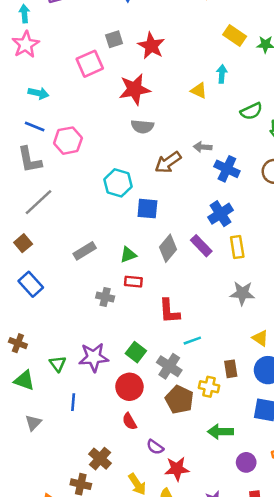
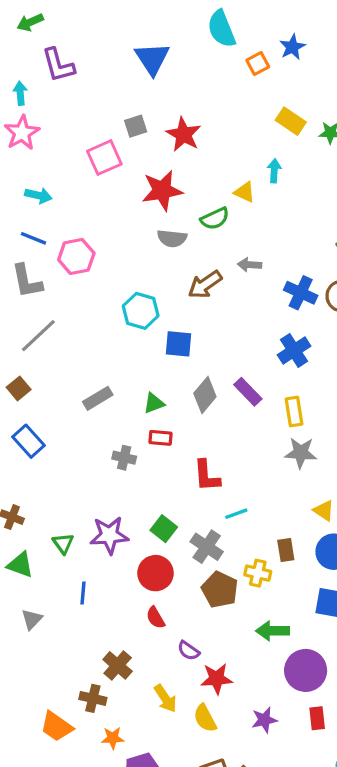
green semicircle: (251, 111) -> (215, 219), moved
blue cross: (227, 169) -> (301, 293), moved
blue cross: (221, 214) -> (294, 350), moved
yellow rectangle: (237, 247) -> (294, 411), moved
purple circle: (246, 462) -> (306, 670), size x1.6

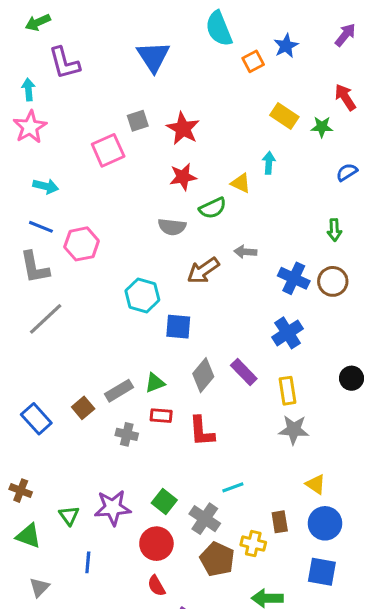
red star: (162, 190) -> (183, 177), moved, size x0.7
brown square: (19, 388) -> (83, 408), moved
gray rectangle: (98, 398) -> (119, 391), moved
red L-shape: (207, 476) -> (202, 431), moved

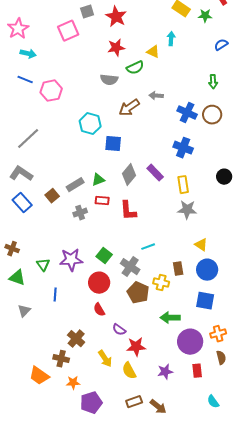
pink star: (30, 127) -> (18, 29), moved
gray L-shape: (35, 267) -> (21, 174), moved, turned 135
blue cross: (288, 333) -> (183, 148), turned -36
gray cross: (127, 434) -> (80, 213), turned -32

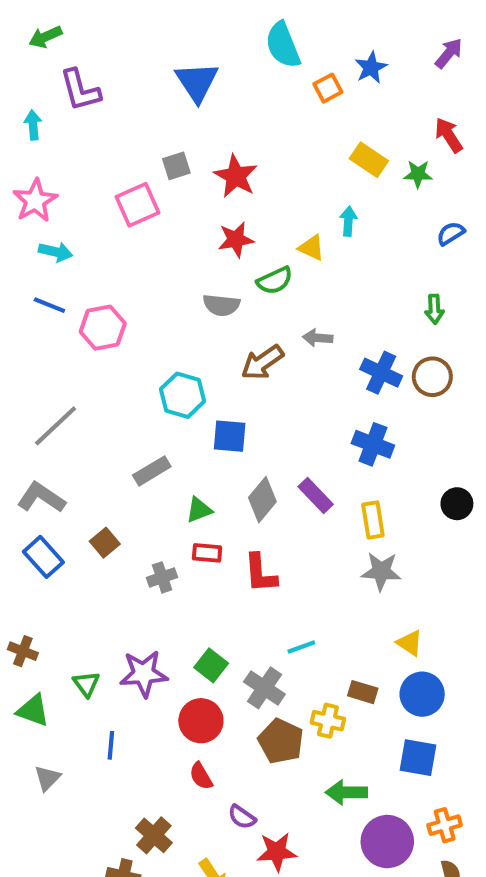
gray rectangle: (75, 185) -> (152, 471), moved
brown rectangle: (178, 269) -> (363, 692), turned -64

